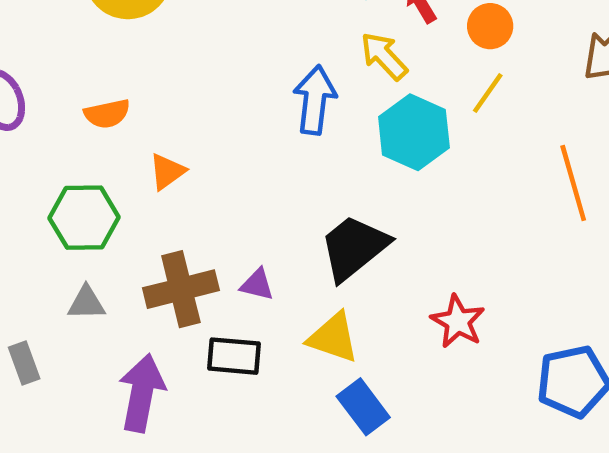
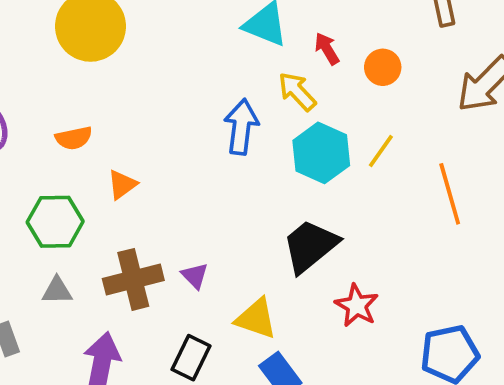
yellow line: (488, 93) -> (381, 151), moved
black trapezoid: (354, 248) -> (310, 246), moved
purple triangle: (257, 285) -> (195, 276), turned 32
black rectangle: (234, 356) -> (191, 358), moved, turned -69

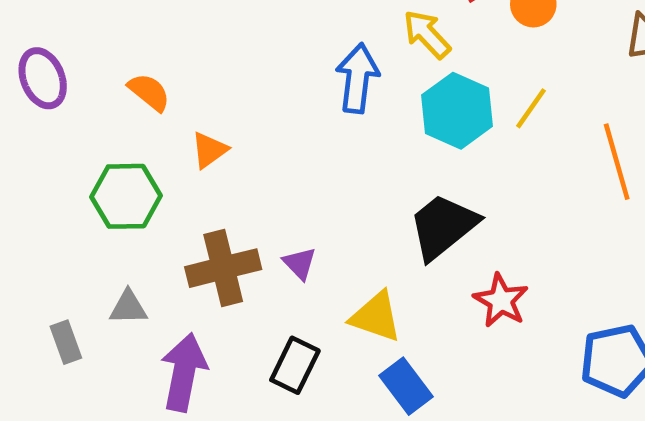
orange semicircle: (74, 138) -> (149, 92), turned -129
gray triangle: (57, 291) -> (128, 307), moved

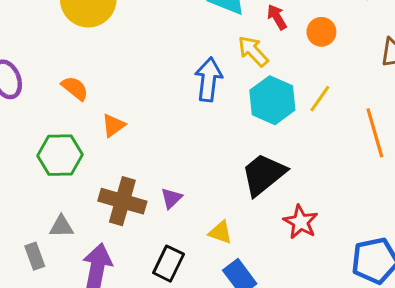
purple triangle: (300, 263) -> (171, 198), turned 30
brown cross: (223, 268) -> (122, 201), turned 30
yellow triangle: (376, 317) -> (220, 232), size x0.7
gray rectangle: (66, 342) -> (35, 256), moved

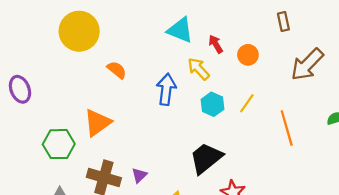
orange semicircle: (75, 88) -> (117, 70), moved
cyan hexagon: (272, 100) -> (212, 104), size x0.7
orange triangle: (113, 125) -> (97, 123), size x1.6

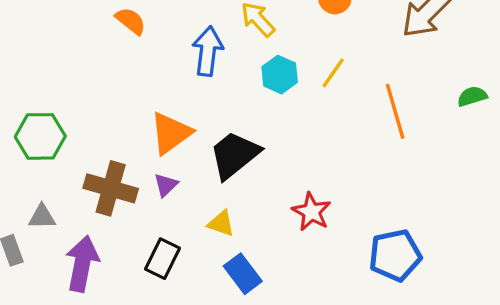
orange triangle: (97, 123) -> (171, 133), moved
black trapezoid: (206, 158) -> (234, 155), moved

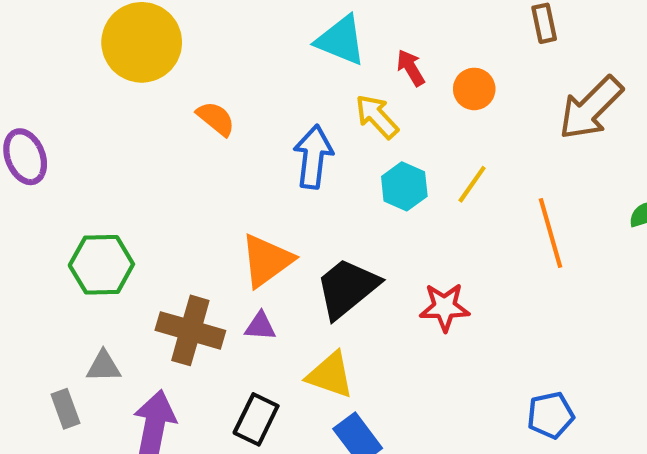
purple triangle: (166, 185) -> (260, 326), turned 48
red star: (311, 212) -> (445, 307), moved, turned -30
yellow triangle: (221, 223) -> (330, 375), size x1.4
blue pentagon: (395, 255) -> (550, 415), size x0.7

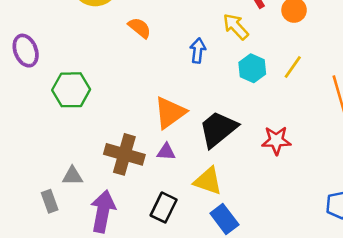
blue arrow: (313, 157) -> (198, 51), size x0.7
green hexagon: (101, 265) -> (71, 90), moved

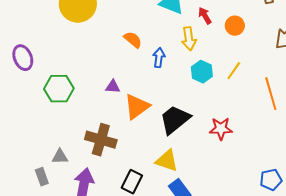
yellow arrow: (236, 27) -> (189, 39), turned -145
orange semicircle: (140, 28) -> (133, 40), moved
purple triangle: (166, 152) -> (113, 87), moved

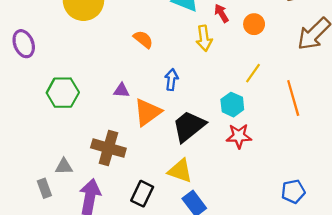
purple ellipse: (23, 58) -> (24, 44), moved
blue arrow: (159, 58) -> (171, 80), moved
cyan hexagon: (202, 72) -> (232, 105), moved

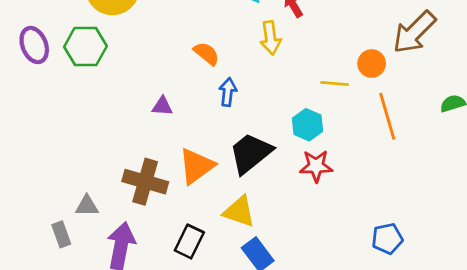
orange circle: (254, 24) -> (372, 64), moved
orange semicircle: (143, 39) -> (206, 54), moved
yellow line: (253, 73) -> (335, 83), turned 60
green hexagon: (63, 93) -> (85, 46), moved
orange triangle: (148, 112) -> (196, 166), moved

